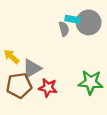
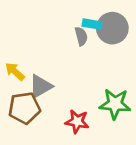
red star: (48, 88) -> (77, 121), moved

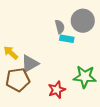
cyan rectangle: (92, 24) -> (67, 39), moved
red star: (77, 121) -> (57, 90), turned -30

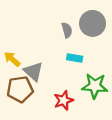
cyan rectangle: (67, 39) -> (75, 58), moved
gray triangle: (30, 64) -> (33, 71), turned -48

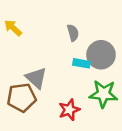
gray circle: (93, 23) -> (101, 55), moved
yellow arrow: (12, 59) -> (13, 28), moved

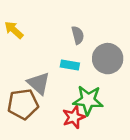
cyan rectangle: (81, 63) -> (70, 65), moved
green star: (103, 94) -> (88, 100), moved

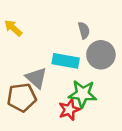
gray semicircle: (78, 35) -> (84, 30), moved
cyan rectangle: (70, 65) -> (66, 61), size x1.5

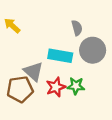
green star: (83, 94) -> (76, 86), size x0.7
red star: (69, 110) -> (56, 87), moved

